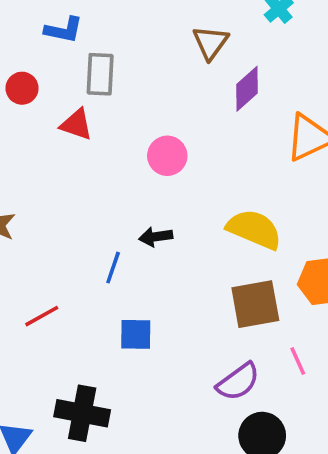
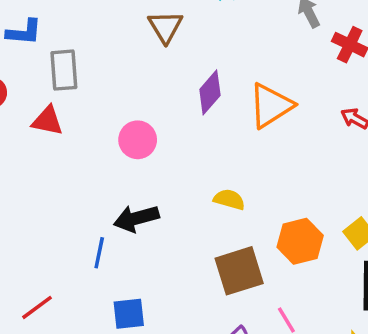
purple diamond: (247, 89) -> (210, 92), moved
yellow semicircle: (254, 229) -> (229, 200), size x0.6
black arrow: (156, 237) -> (136, 218), size x1.4

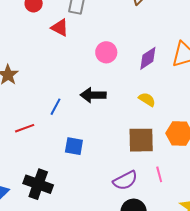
purple diamond: (210, 92) -> (148, 58), moved
blue line: (99, 253) -> (55, 107), moved

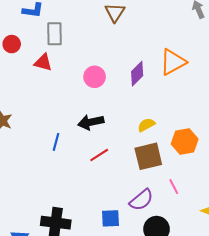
yellow semicircle: (147, 99) -> (146, 125), moved, turned -48
red line: (25, 128) -> (99, 155), moved
blue square: (74, 146) -> (110, 218), moved

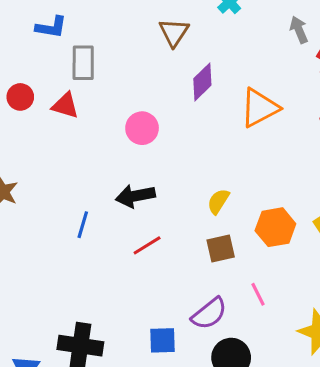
red circle: (12, 44) -> (20, 97), moved
purple diamond: (137, 74) -> (202, 82), moved
yellow semicircle: (146, 125) -> (218, 201), turned -30
brown square: (148, 156) -> (221, 248), size x0.7

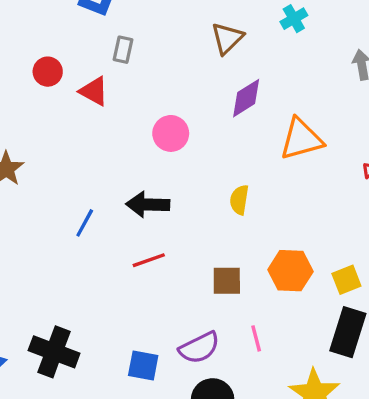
gray rectangle: (83, 63) -> (123, 50), size x0.7
yellow semicircle: (218, 201) -> (239, 200), moved, turned -36

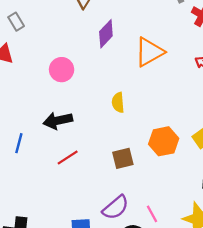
gray rectangle: (123, 50) -> (16, 22), turned -30
pink line: (256, 338) -> (152, 214), moved

